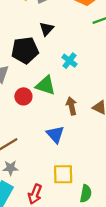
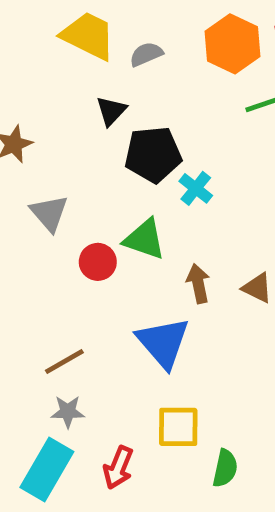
black triangle: (46, 29) -> (111, 111), moved
black pentagon: (25, 50) -> (153, 154), moved
blue triangle: (55, 134) -> (163, 343), size x1.4

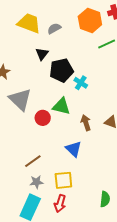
gray triangle: (49, 213) -> (20, 99), size x1.4
blue triangle: (163, 343) -> (74, 149), size x0.7
yellow square: (178, 427) -> (63, 180), moved

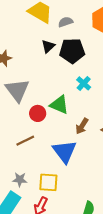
black pentagon: (61, 70) -> (72, 51), moved
brown arrow: (86, 123) -> (82, 126), turned -140
blue triangle: (74, 149) -> (64, 152), size x1.4
brown line: (33, 161) -> (25, 141), moved

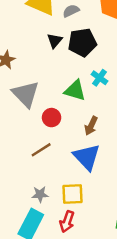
green triangle: (59, 105) -> (75, 90), moved
brown arrow: (82, 126) -> (91, 126), moved

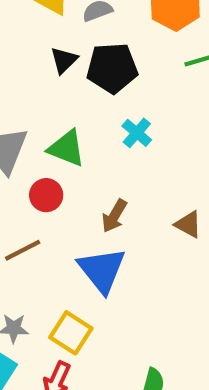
green triangle: (75, 90) -> (67, 148), moved
yellow square: (73, 194) -> (71, 333), turned 30

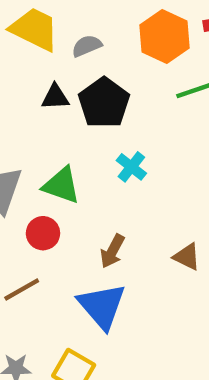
black triangle: (64, 60) -> (55, 97), turned 44
black pentagon: (112, 68) -> (104, 103), turned -30

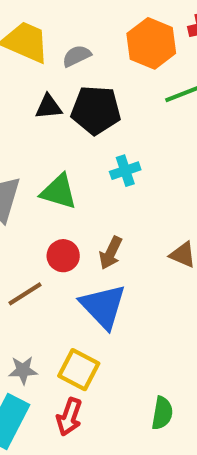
black pentagon: (104, 103) -> (96, 110), turned -30
cyan cross: (131, 167) -> (125, 171), turned 36
red circle: (43, 233) -> (63, 256), moved

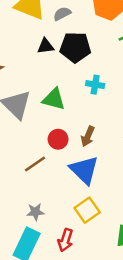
cyan cross: (125, 171) -> (95, 85), turned 30
yellow square: (79, 370) -> (87, 210), moved, turned 30

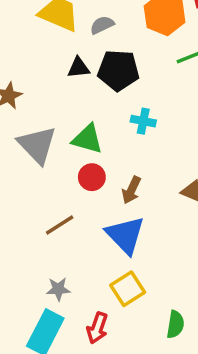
red circle: (58, 139) -> (92, 177), moved

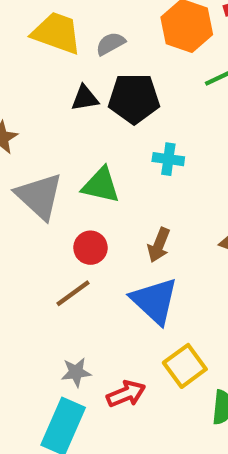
red circle: (92, 177) -> (90, 248), moved
yellow square: (128, 289) -> (185, 366), moved
red arrow: (97, 328) -> (126, 394), moved, turned -128

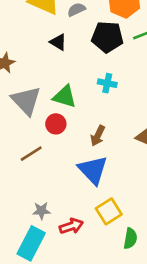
black triangle: (85, 98) -> (58, 42), turned 36
black pentagon: (134, 98) -> (107, 37), moved
red circle: (90, 248) -> (56, 124), moved
brown line: (73, 293) -> (31, 154), moved

